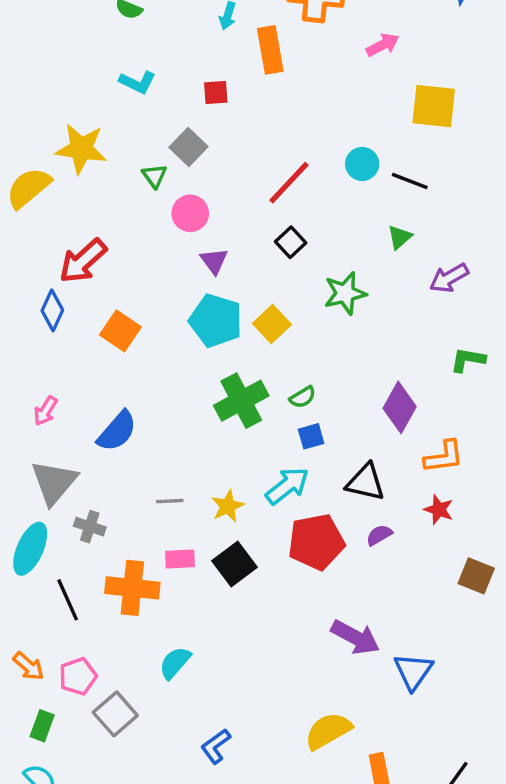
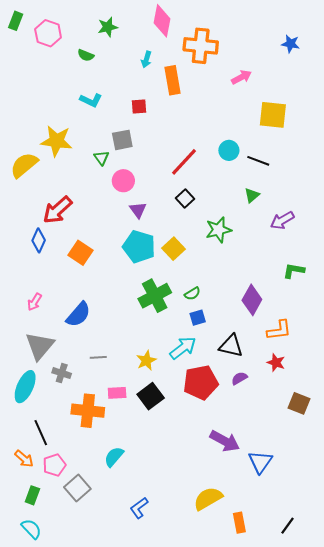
gray square: (189, 147) -> (122, 140), turned 35
gray line: (170, 501) -> (98, 357), moved
black line: (68, 600) -> (41, 433), moved

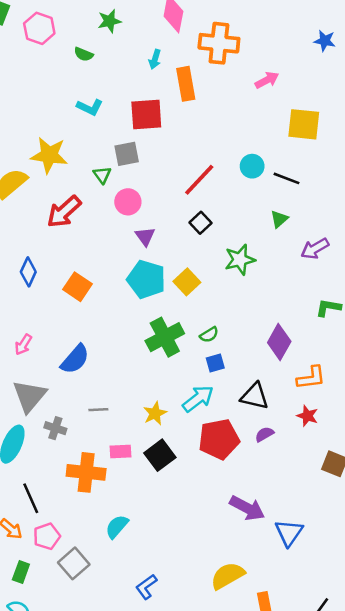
red square: (139, 106) -> (146, 115), size x1.8
red arrow: (57, 210) -> (64, 212), moved

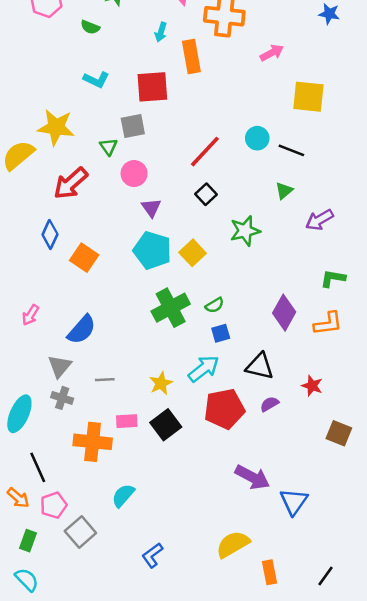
blue diamond: (28, 272) -> (50, 235), moved
orange L-shape: (311, 378) -> (328, 324), moved
gray triangle: (30, 396) -> (60, 366), moved, size x0.7

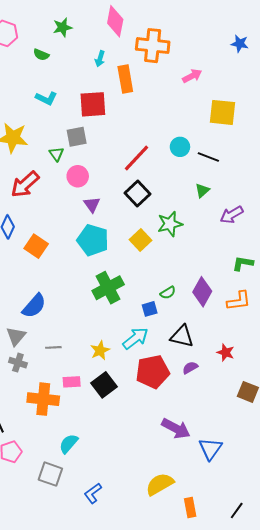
black square: (206, 194) -> (137, 193), size x1.4
yellow square: (193, 253) -> (140, 240), moved
green semicircle: (215, 305) -> (168, 293), moved
gray square: (80, 532) -> (50, 474), moved, turned -30

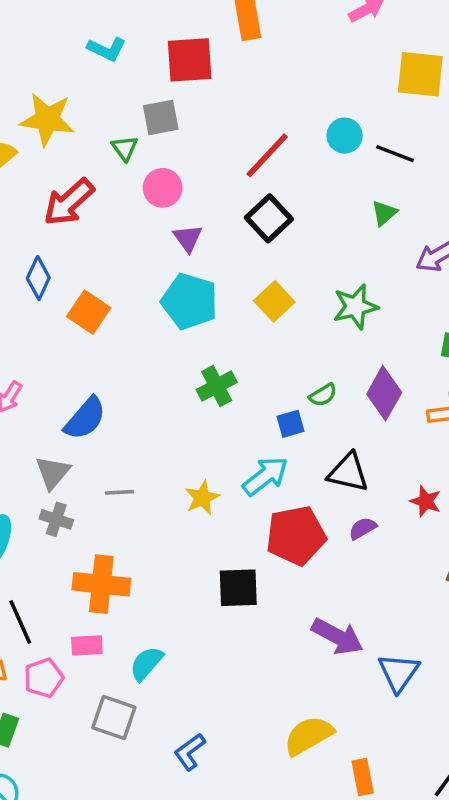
green star: (170, 224) -> (355, 307), moved
green cross: (108, 288) -> (217, 386), size x0.7
pink rectangle: (72, 382) -> (87, 645), moved
black square: (104, 385) -> (238, 588), moved, turned 35

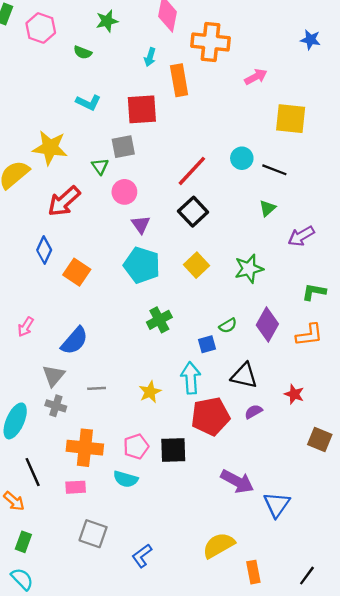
cyan arrow: (265, 476) -> (191, 378), turned -56
cyan semicircle: (146, 663) -> (126, 479), moved, turned -115
pink pentagon: (44, 678) -> (136, 446), moved

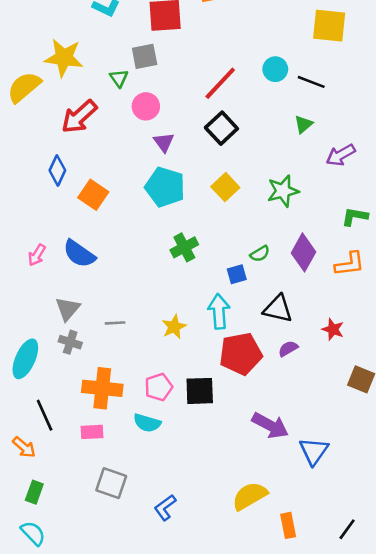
blue semicircle: (74, 341) -> (79, 254), moved, turned 84

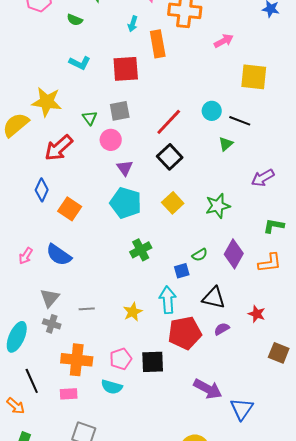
gray square: (145, 56) -> (120, 111), moved
green triangle: (303, 124) -> (226, 144), moved

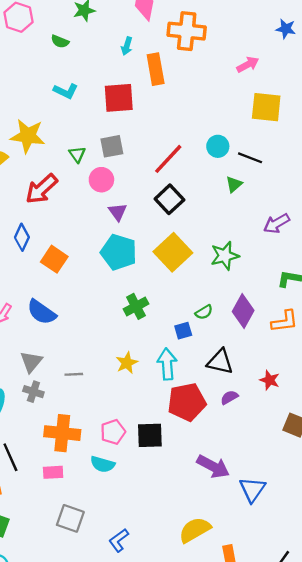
pink arrow: (224, 41) -> (248, 64), moved
yellow square: (173, 203) -> (173, 252), size x1.5
yellow star: (133, 312) -> (127, 363), moved

